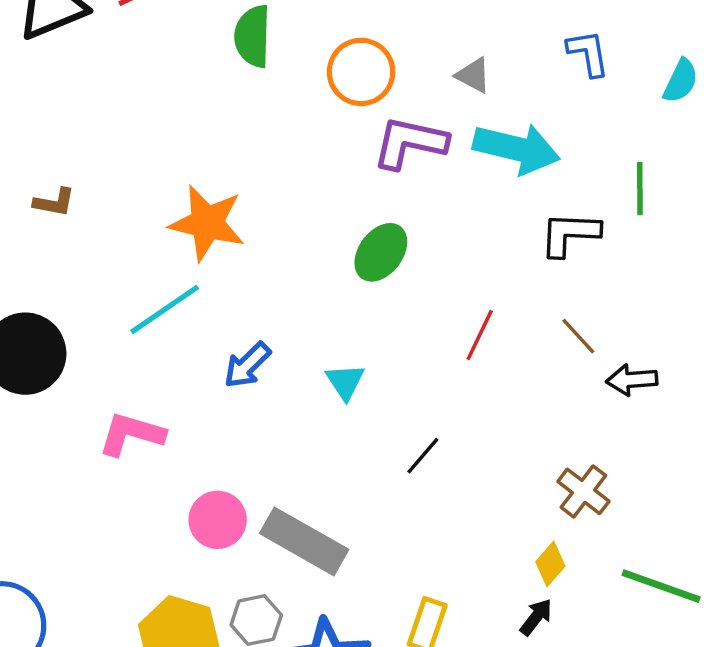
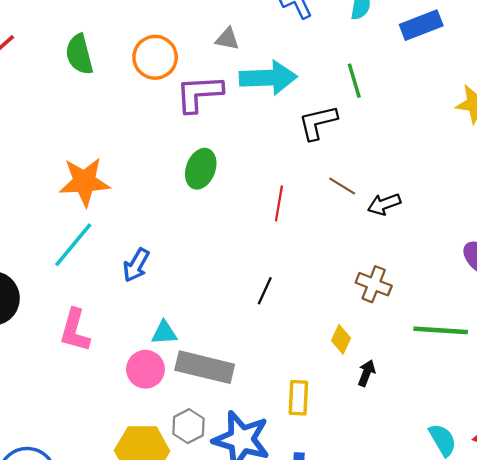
cyan triangle: (345, 382) -> (164, 333), moved, turned -44
pink L-shape: (131, 434) -> (75, 330), turned -75
yellow diamond: (550, 564) -> (341, 339), moved

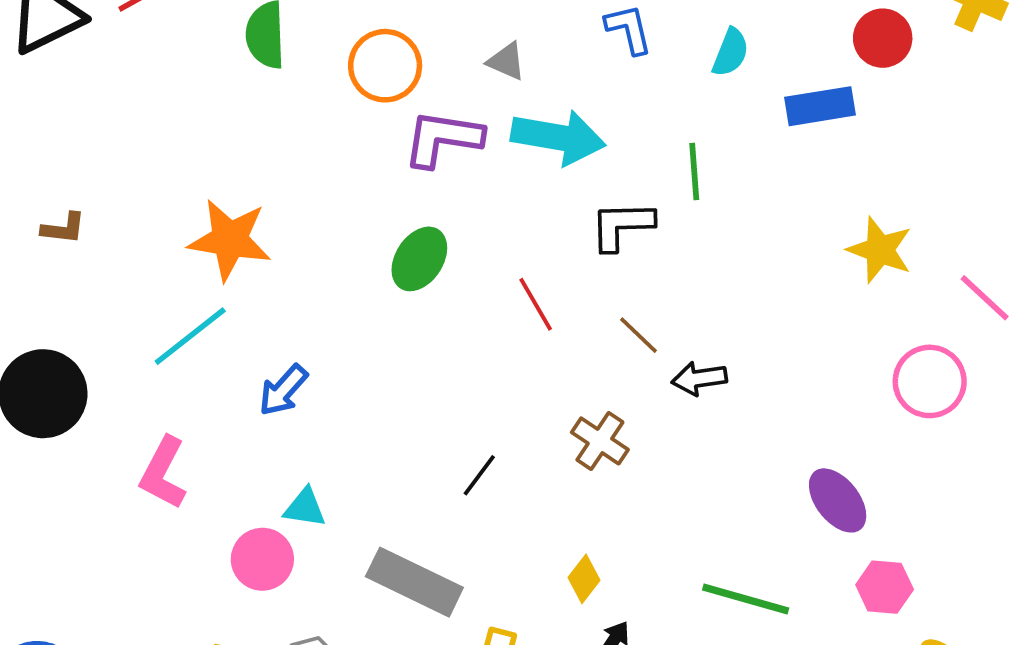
red line: (279, 203) -> (536, 304), moved, turned -52
brown cross: (374, 284) -> (600, 441), moved
gray rectangle: (205, 367) -> (414, 582), moved

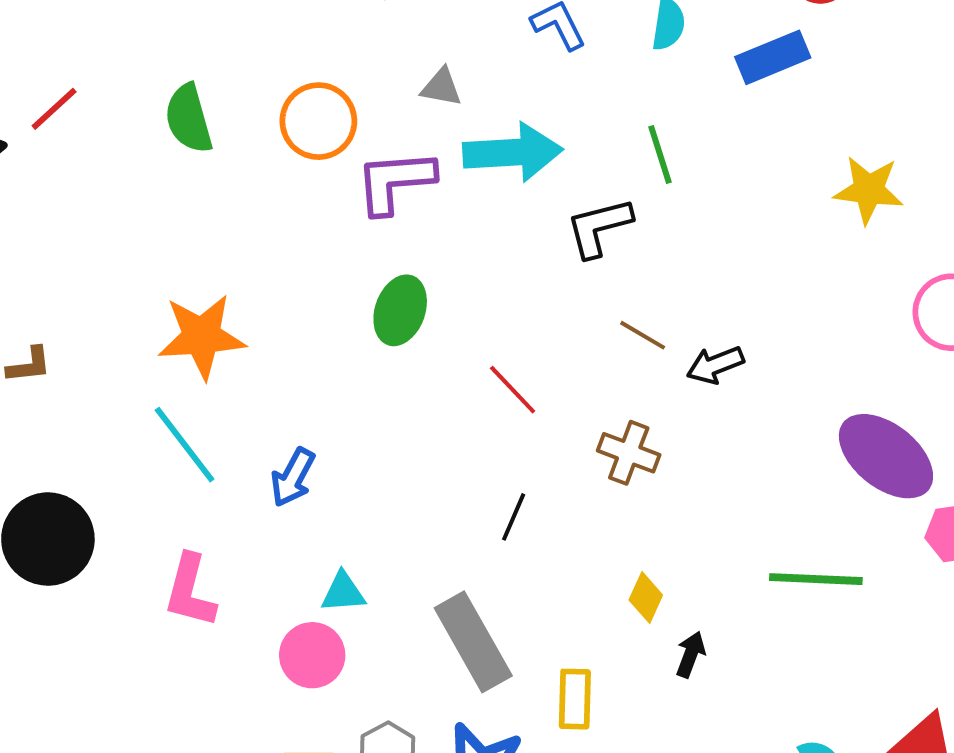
red line: (536, 304) -> (513, 390), moved
cyan line: (190, 336) -> (185, 445), turned -76
purple ellipse: (838, 500) -> (886, 456), size x1.4
gray rectangle: (414, 582) -> (473, 642), turned 48

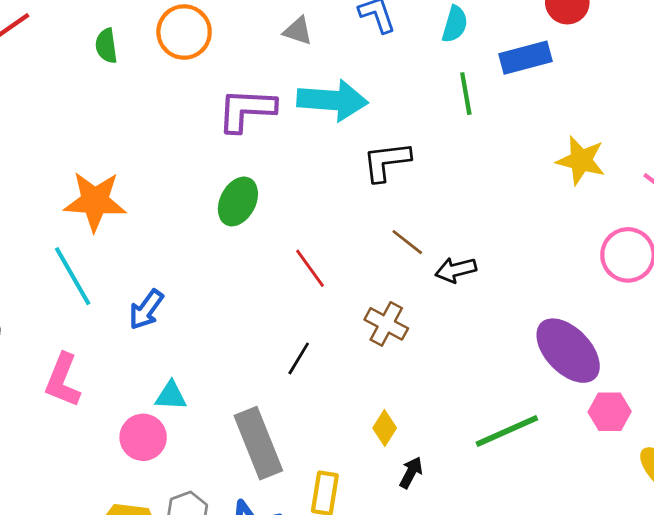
gray triangle: (441, 87) -> (298, 31), moved
green semicircle: (189, 119) -> (106, 46), size x0.7
orange circle: (318, 121) -> (184, 32), moved
green line: (660, 155) -> (466, 94), moved
green line: (816, 579) -> (507, 431), turned -34

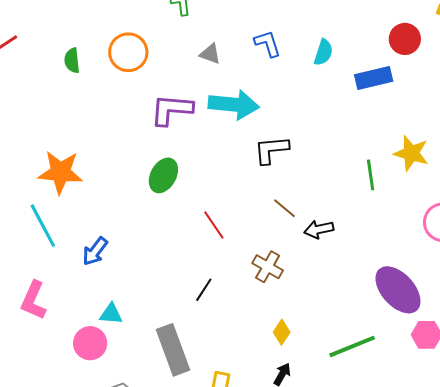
green line: (466, 94) -> (371, 175), moved
yellow diamond: (385, 428) -> (282, 332), moved

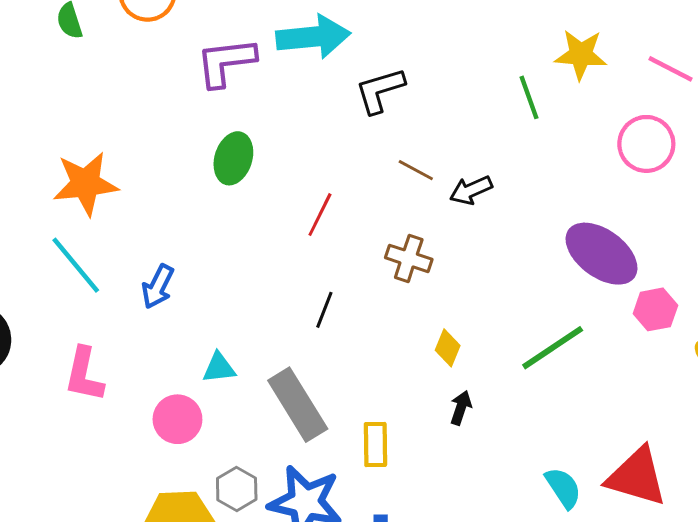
red line: (214, 225) -> (320, 215), turned 72
cyan triangle: (111, 314) -> (219, 368), moved

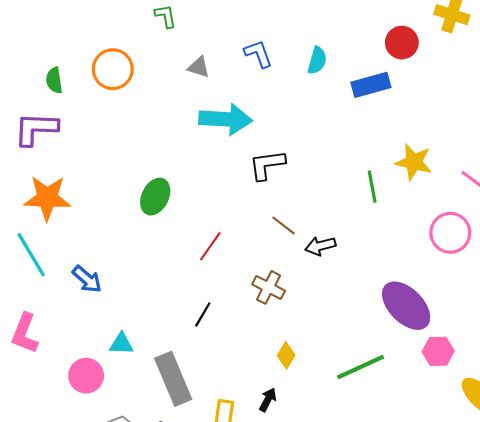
purple L-shape: (226, 62) -> (36, 129), moved
blue arrow: (158, 287) -> (87, 279), turned -84
black arrow: (461, 408) -> (268, 400), moved

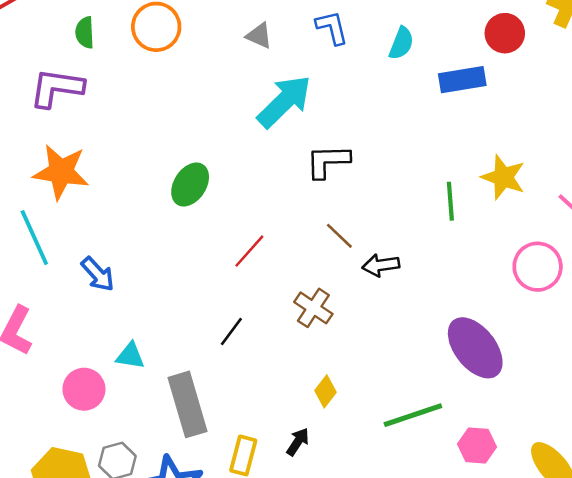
cyan arrow: (226, 119) -> (284, 101), turned -54
pink hexagon: (438, 351) -> (477, 445), moved

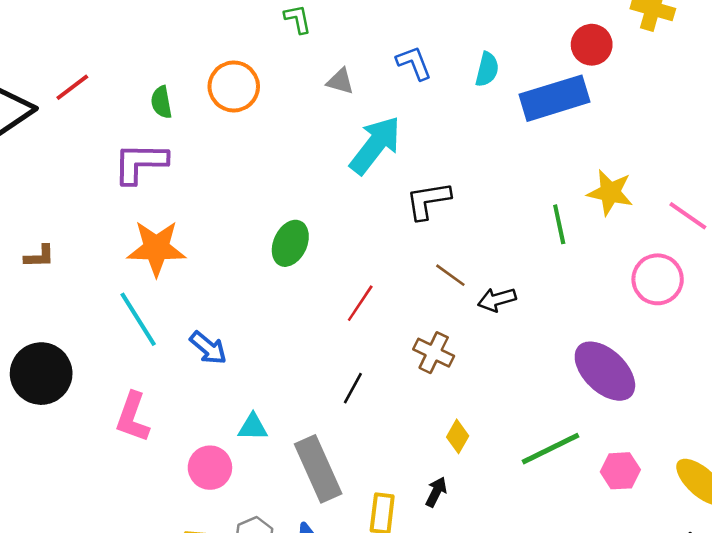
blue rectangle: (462, 80) -> (555, 98), size x1.4

